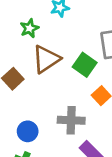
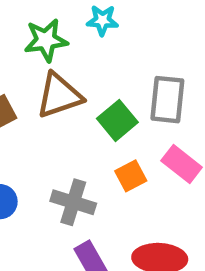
green star: (29, 28) -> (46, 40), size x1.4

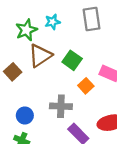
cyan star: (102, 20) -> (53, 22), moved
gray rectangle: (167, 100) -> (92, 19), moved

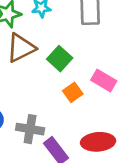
gray cross: (61, 106) -> (30, 129), moved

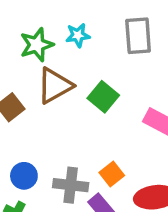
orange square: (73, 92) -> (112, 174), moved

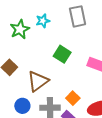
brown triangle: (55, 86) -> (38, 81), moved

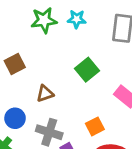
brown triangle: (38, 81) -> (45, 94), size x0.6
orange square: (73, 98) -> (95, 126), moved

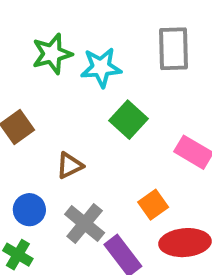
cyan star: (77, 19) -> (101, 67), moved, size x1.4
gray cross: (49, 132) -> (85, 223), turned 30

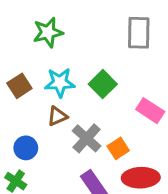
cyan star: (101, 67) -> (60, 83), moved
gray cross: (85, 223) -> (87, 138), moved

